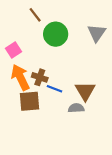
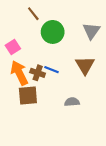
blue line: (54, 89) -> (52, 70), moved
brown triangle: (85, 91) -> (85, 65), moved

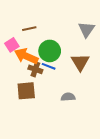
brown line: (33, 14) -> (29, 29), moved, turned -64
green circle: (53, 32) -> (50, 51), moved
orange arrow: (19, 73) -> (26, 56), moved, turned -40

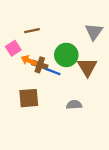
green circle: (50, 51) -> (66, 55), moved
orange arrow: (26, 56) -> (29, 60), size x0.6
brown cross: (35, 69) -> (40, 65), moved

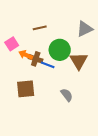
brown line: (32, 31) -> (40, 28), moved
gray triangle: (94, 32) -> (85, 29), turned 30
gray semicircle: (74, 105) -> (67, 95), turned 56

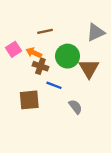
orange arrow: (26, 55) -> (34, 53), moved
blue line: (48, 65) -> (54, 85), moved

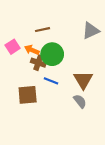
green circle: (68, 56) -> (52, 54), moved
brown triangle: (89, 68) -> (83, 80), moved
gray semicircle: (75, 107) -> (80, 101), moved

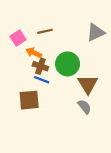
pink square: (13, 47) -> (18, 38), moved
green circle: (52, 54) -> (68, 64), moved
blue line: (51, 81) -> (42, 80), moved

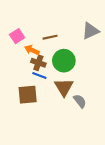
brown line: (45, 31) -> (50, 37), moved
brown triangle: (88, 84) -> (64, 87), moved

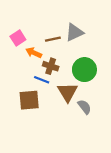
gray triangle: (90, 31) -> (74, 32), moved
green circle: (64, 61) -> (84, 70), moved
brown cross: (38, 63) -> (51, 66), moved

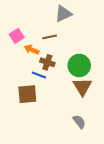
gray triangle: (74, 32) -> (63, 14), moved
brown triangle: (68, 92) -> (82, 87), moved
gray semicircle: (84, 107) -> (79, 122), moved

